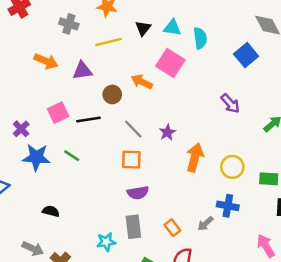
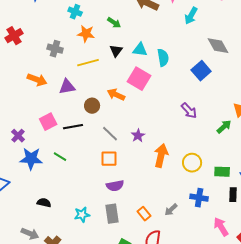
blue cross: (228, 206) -> (199, 198), moved
cyan star: (106, 242) -> (82, 215), moved

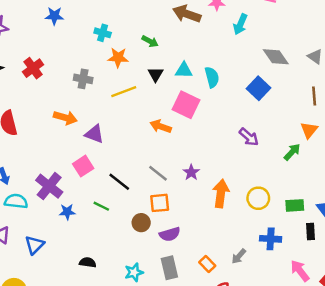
purple triangle: (67, 87) -> (94, 134), moved, turned 36
brown circle: (92, 106) -> (141, 223), moved
black line: (73, 127) -> (119, 182), moved, turned 54
purple cross: (18, 136) -> (49, 186), size x1.6
blue star: (31, 159) -> (67, 212), size x0.6

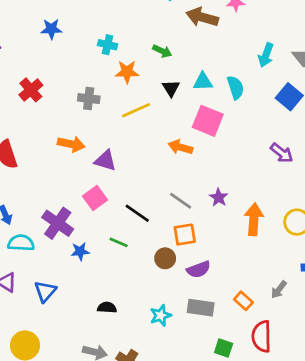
cyan arrow: (240, 24) -> (266, 55), moved
gray rectangle: (169, 268) -> (201, 308), turned -65

